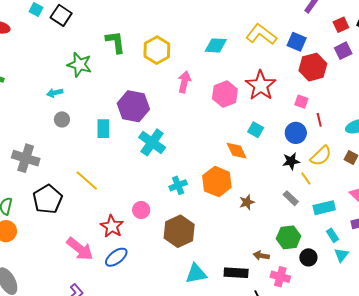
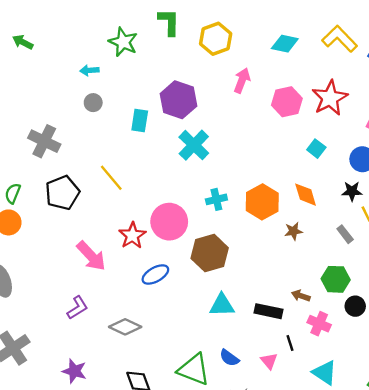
orange diamond: (237, 151) -> (306, 195), moved
pink circle: (141, 210) -> (169, 222), size x1.8
blue ellipse: (116, 257) -> (155, 275), moved

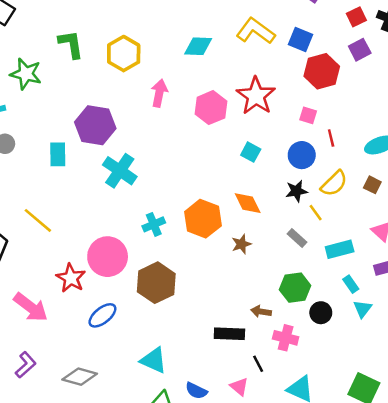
cyan triangle: (222, 305) -> (154, 360), moved, turned 36

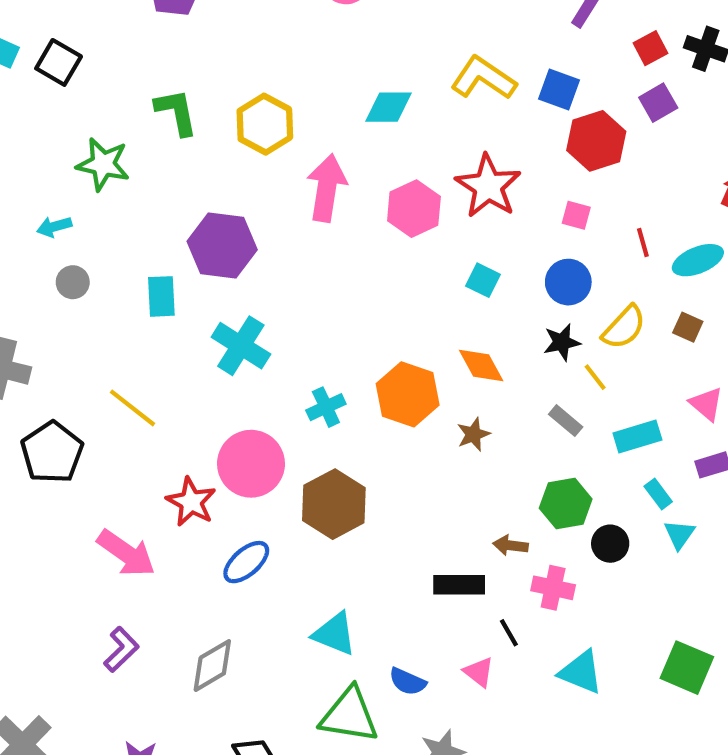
pink arrow: (159, 93) -> (327, 188), size x1.4
red line: (331, 138) -> (643, 242), moved
cyan cross: (120, 171) -> (241, 346), moved
gray diamond: (80, 377) -> (212, 666), turned -44

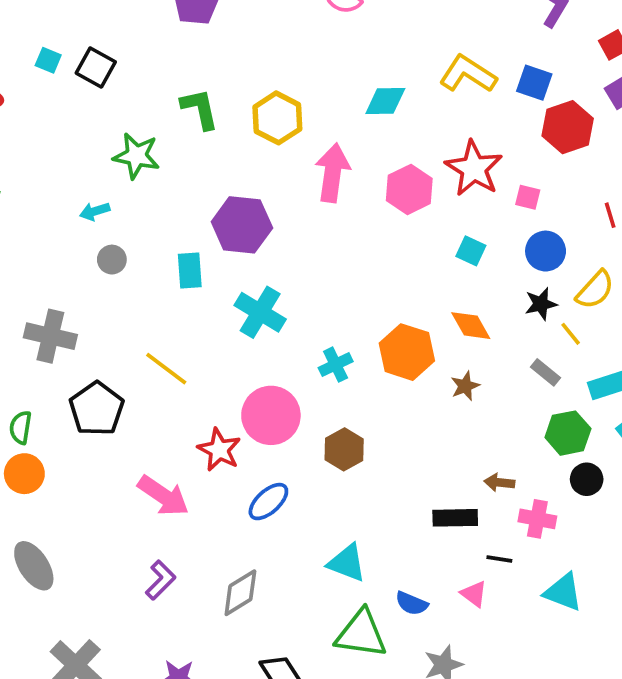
pink square: (576, 215) -> (528, 197), moved
brown hexagon: (334, 504) -> (344, 449), size x0.7
green hexagon: (566, 504) -> (568, 433), moved
black line: (509, 633) -> (499, 559), turned -50

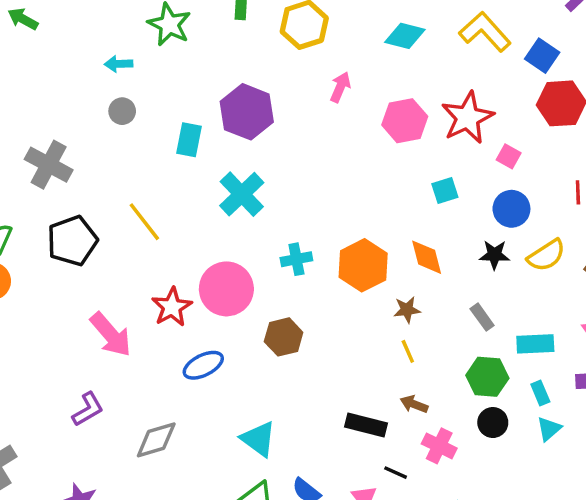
pink arrow: (333, 173) -> (340, 87), size x0.6
cyan square: (471, 251) -> (445, 191), turned 32
yellow line: (571, 334) -> (408, 351), moved

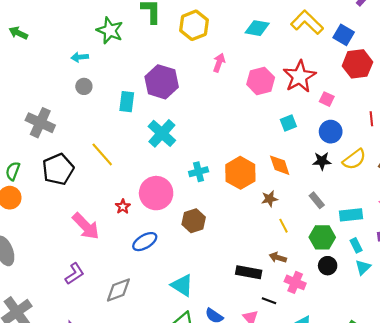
red star: (172, 307) -> (123, 207), size x0.6
yellow line: (408, 351) -> (284, 226), moved

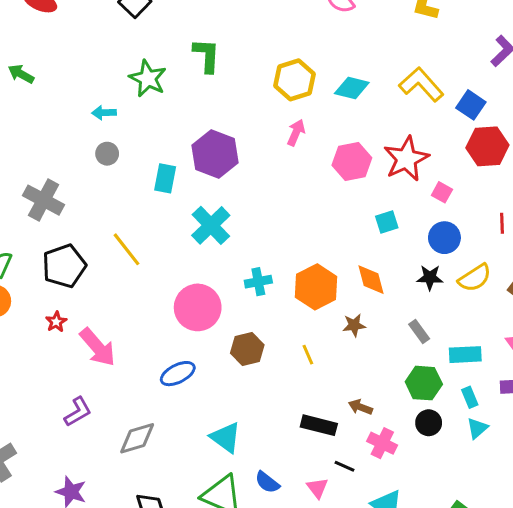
yellow hexagon: (194, 25) -> (295, 80), moved
red star: (123, 207) -> (56, 322), moved
yellow line: (284, 226) -> (308, 355), moved

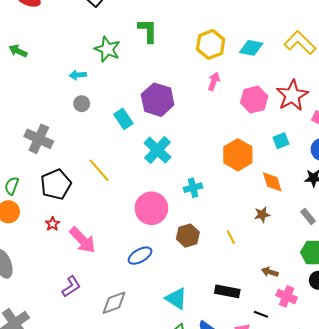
cyan rectangle: (165, 178) -> (123, 119), turned -42
orange hexagon: (316, 287) -> (238, 155), moved
black rectangle: (319, 425) -> (227, 291), moved

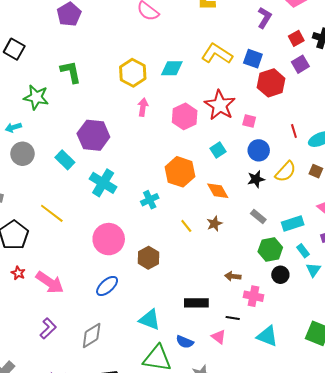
gray circle: (82, 104) -> (22, 154), size x1.5
cyan cross: (193, 188) -> (150, 200), moved
yellow line: (231, 237) -> (186, 226), moved

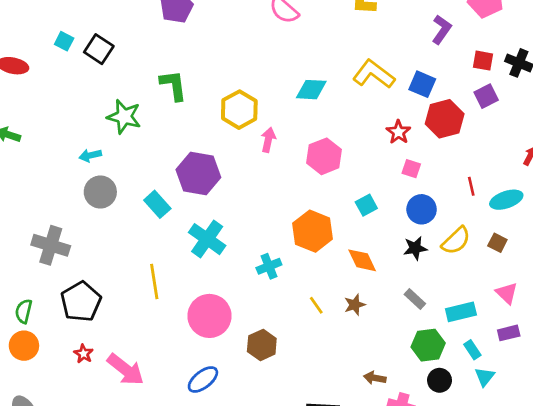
red square: (296, 38) -> (483, 61), turned 35
yellow hexagon: (133, 73) -> (239, 110), moved
red star: (220, 105) -> (398, 132), moved, size x0.6
yellow line: (52, 213) -> (154, 282), moved, turned 40

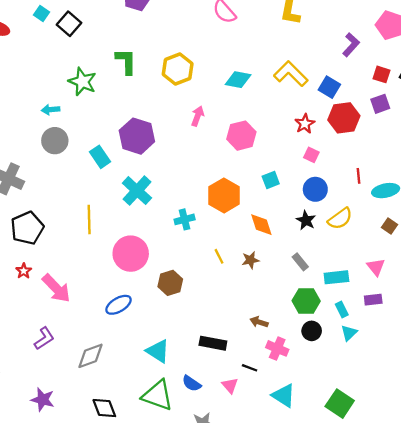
yellow hexagon: (239, 110) -> (178, 69), moved
brown square: (497, 243) -> (389, 226), moved
black star: (415, 248) -> (306, 220), turned 30

